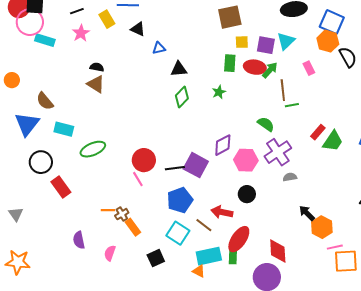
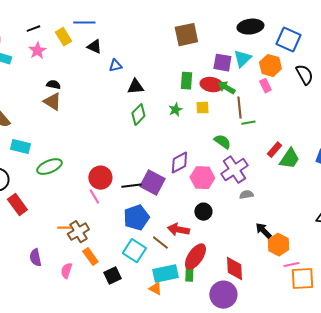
orange hexagon: (328, 41) -> (270, 66), moved
yellow square: (242, 42) -> (202, 108), moved
green arrow: (270, 70) -> (226, 88), turned -102
brown cross: (122, 214) -> (78, 232), size x1.5
orange rectangle: (133, 227) -> (90, 257), moved

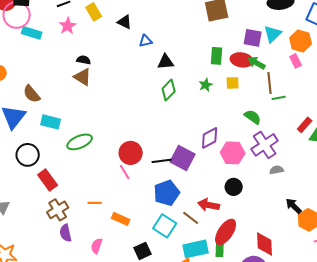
brown cross: (78, 232) -> (58, 210), moved
orange rectangle: (90, 257) -> (121, 219), moved, turned -30

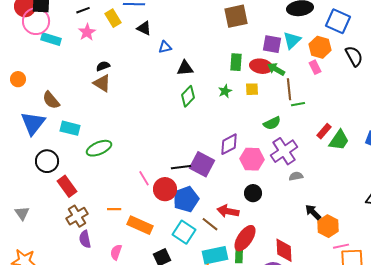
black semicircle: (84, 60) -> (103, 66), turned -32
green semicircle: (253, 117) -> (272, 123), turned 120
red circle: (131, 153) -> (165, 189), moved
orange rectangle: (121, 219) -> (140, 225), size x1.4

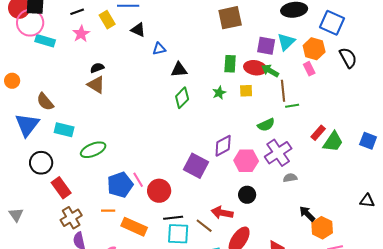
black line: (181, 167) -> (173, 218), moved
blue pentagon: (186, 199) -> (120, 185), moved
cyan square: (184, 232) -> (178, 234), turned -30

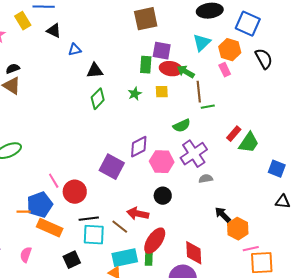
purple square: (266, 46) -> (162, 51), moved
blue square: (368, 141) -> (277, 169), moved
blue pentagon: (120, 185) -> (40, 205), moved

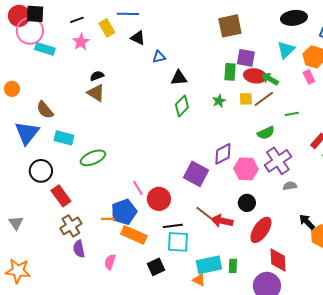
brown line: (199, 92) -> (264, 99), moved, turned 60
brown line: (120, 227) -> (204, 213), moved
red ellipse: (155, 241) -> (261, 230), moved

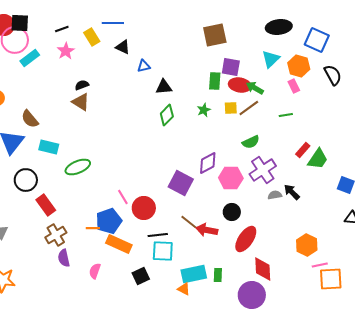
cyan rectangle: (45, 49) -> (30, 58), turned -54
green line: (292, 114) -> (286, 115), moved
black arrow: (307, 222) -> (292, 192), moved

